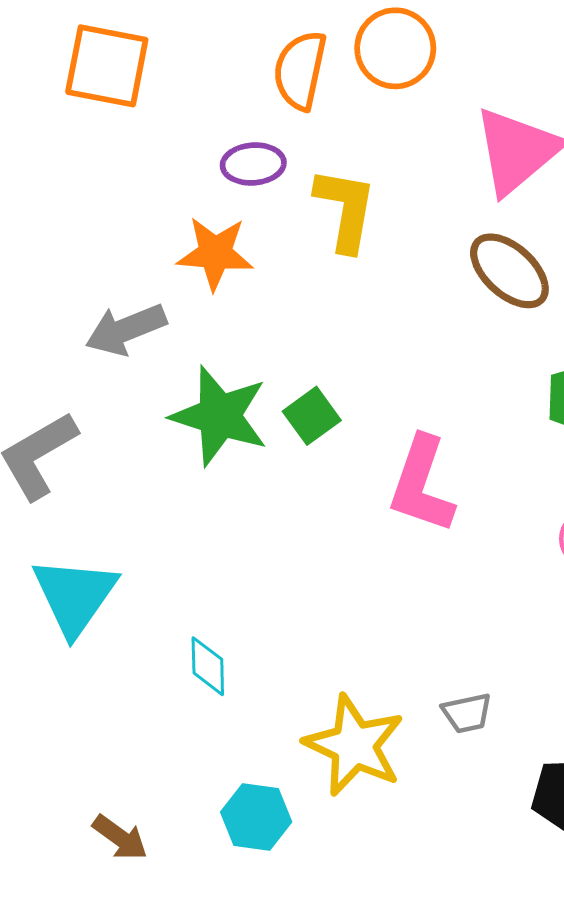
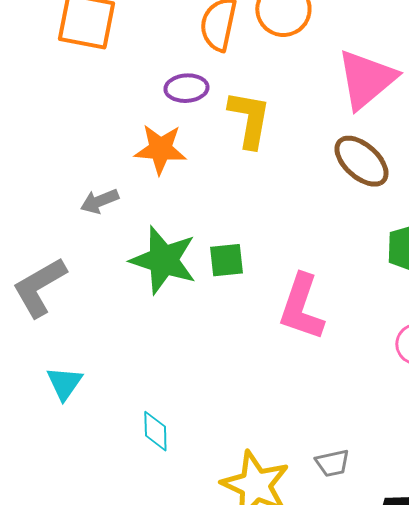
gray arrow: (126, 329) -> (99, 201), size x0.7
green square: (312, 416) -> (226, 260), turned 30
cyan triangle: (75, 596) -> (64, 383), size x0.6

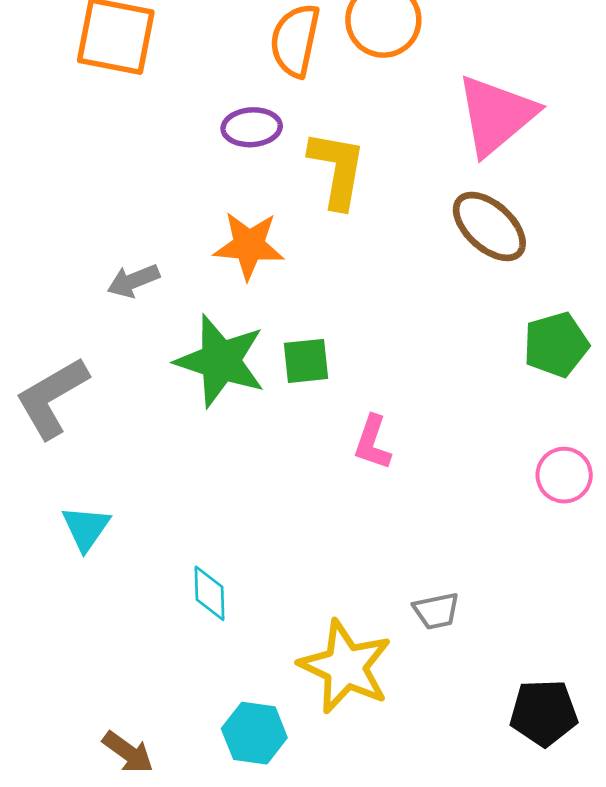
orange star: (160, 149) -> (249, 245), moved
pink L-shape: (301, 307) -> (373, 442), moved, size x0.6
gray trapezoid: (332, 463) -> (436, 611), moved

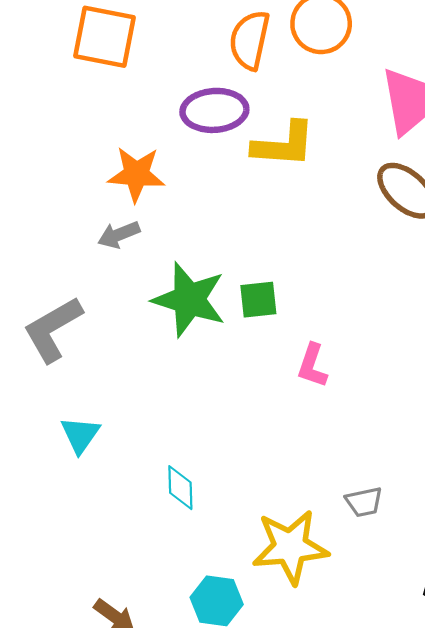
purple ellipse: (252, 127) -> (214, 110), size x1.4
yellow L-shape: (337, 169) -> (284, 145), turned 84
orange star: (249, 245) -> (136, 174), moved
yellow star: (345, 667) -> (290, 547), turned -30

